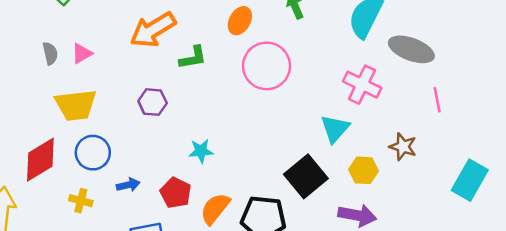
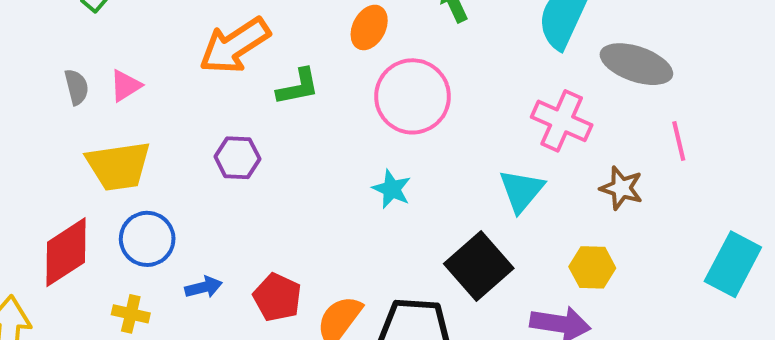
brown star: (403, 147) -> (621, 188), moved
cyan star: (201, 151) -> (392, 189), moved, turned 30
yellow hexagon: (363, 170) -> (592, 267), moved

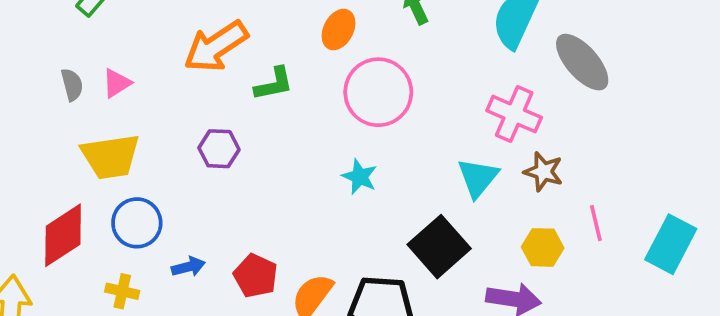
gray ellipse: (636, 64) -> (582, 62), turned 30
pink line: (679, 141) -> (596, 223), moved
brown star: (621, 188) -> (543, 172), moved

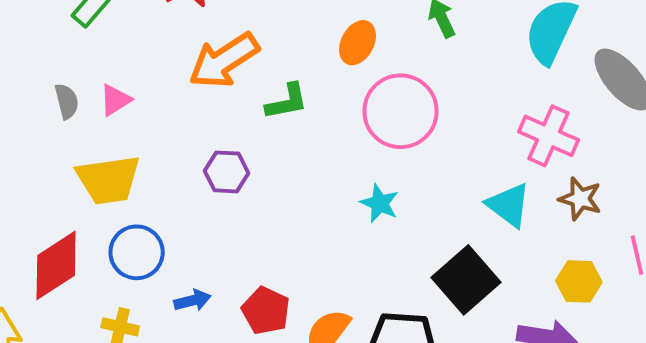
cyan triangle: (478, 178) -> (509, 205), turned -33

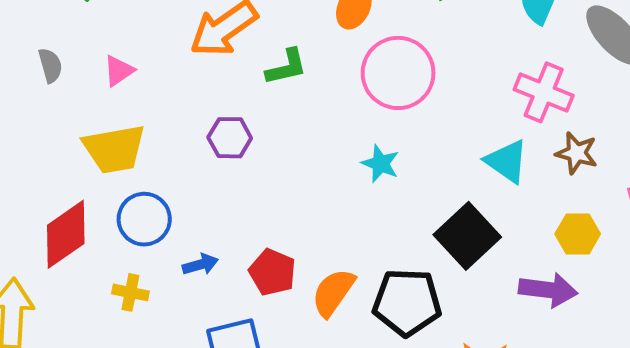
gray semicircle: (67, 101) -> (50, 65), moved

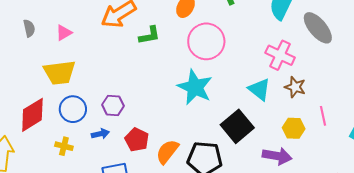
purple hexagon: (230, 138) -> (113, 105), moved
cyan star: (380, 164) -> (195, 87), size x1.8

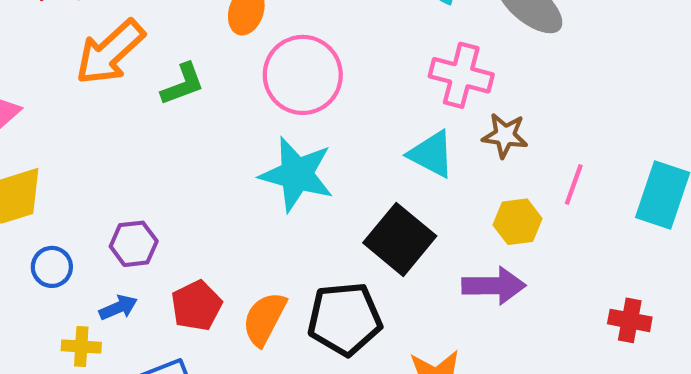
blue circle: (73, 109) -> (52, 267), size x0.7
pink line: (323, 116) -> (574, 184), turned 42
red pentagon: (137, 140) -> (196, 306), turned 30
yellow cross: (64, 146) -> (81, 346), moved

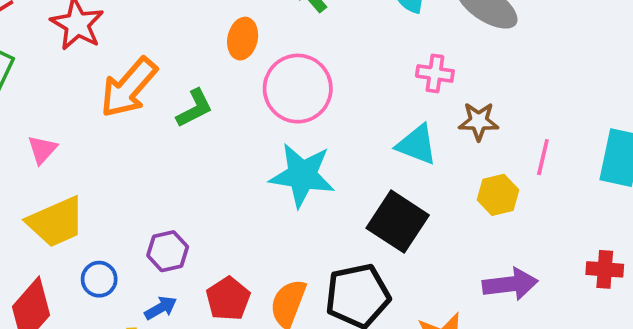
pink cross: (461, 75) -> (435, 73), size x0.7
purple arrow: (494, 286) -> (510, 284), moved

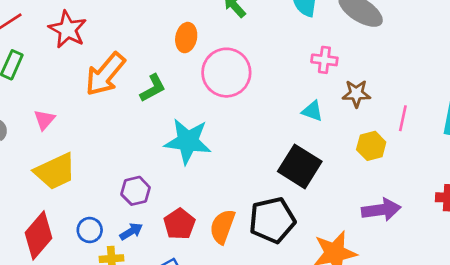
cyan triangle: (417, 145) -> (312, 111), size x0.7
cyan star: (302, 175) -> (188, 141), moved
blue circle: (99, 279) -> (90, 230), moved

